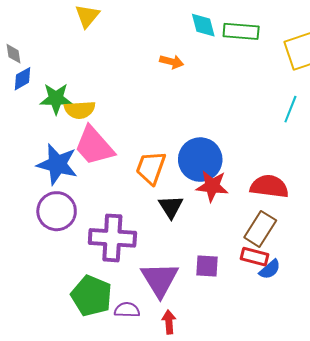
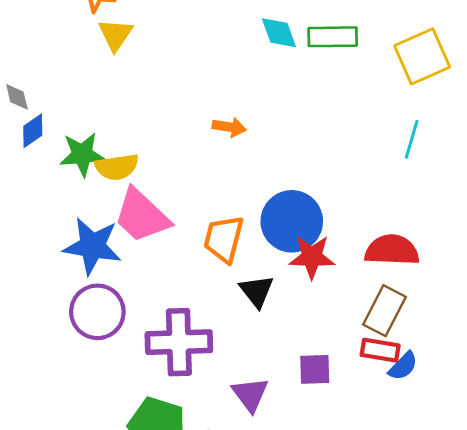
orange arrow: (172, 62) -> (229, 127), moved
purple triangle: (160, 280) -> (250, 394), size x0.7

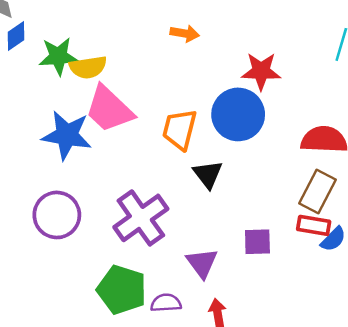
red star: (312, 257) -> (261, 71), moved
purple circle: (97, 312) -> (57, 215), moved
purple cross: (179, 342) -> (141, 218), turned -34

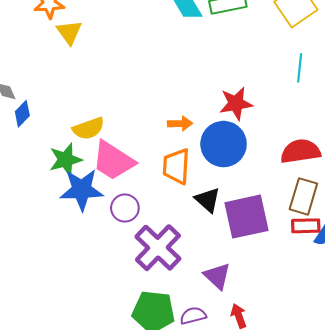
orange arrow: (185, 33) -> (180, 124), moved
green star: (58, 56) -> (66, 160), moved
purple circle: (57, 215) -> (125, 208), moved, size x0.7
purple square: (257, 242) -> (246, 217), moved, size x1.8

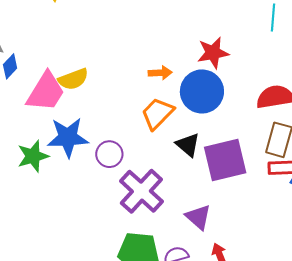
green star: (66, 160) -> (33, 156), moved
pink trapezoid: (113, 161) -> (46, 92), moved, turned -90
orange trapezoid: (176, 166) -> (157, 113), turned 42

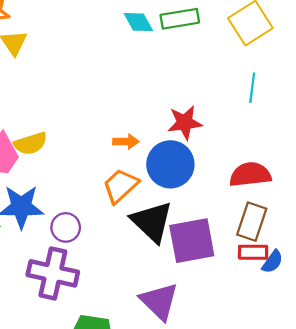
black triangle: (188, 145) -> (152, 222), size x1.6
purple cross: (141, 191) -> (53, 273), moved, turned -33
purple triangle: (198, 217) -> (159, 301), size x1.4

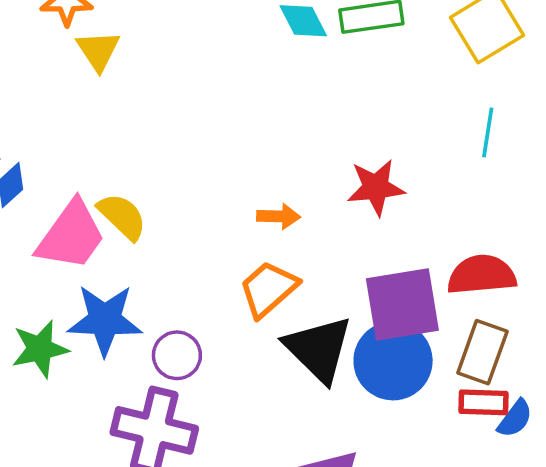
yellow semicircle: (31, 144) -> (122, 216), turned -120
blue circle: (170, 164) -> (393, 361), moved
purple square: (192, 241) -> (402, 305), moved

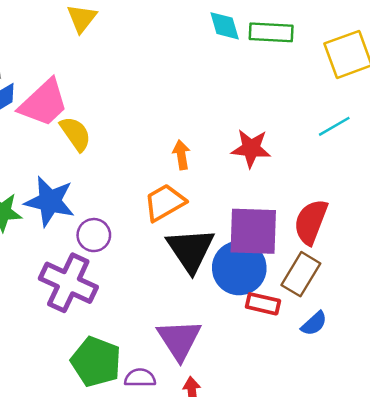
cyan line: (488, 132) -> (334, 126), turned 40
orange arrow: (279, 216) -> (181, 155), turned -112
pink trapezoid: (71, 236) -> (44, 103), moved
red semicircle: (482, 275) -> (311, 222), turned -75
red rectangle: (484, 402) -> (263, 304), moved

